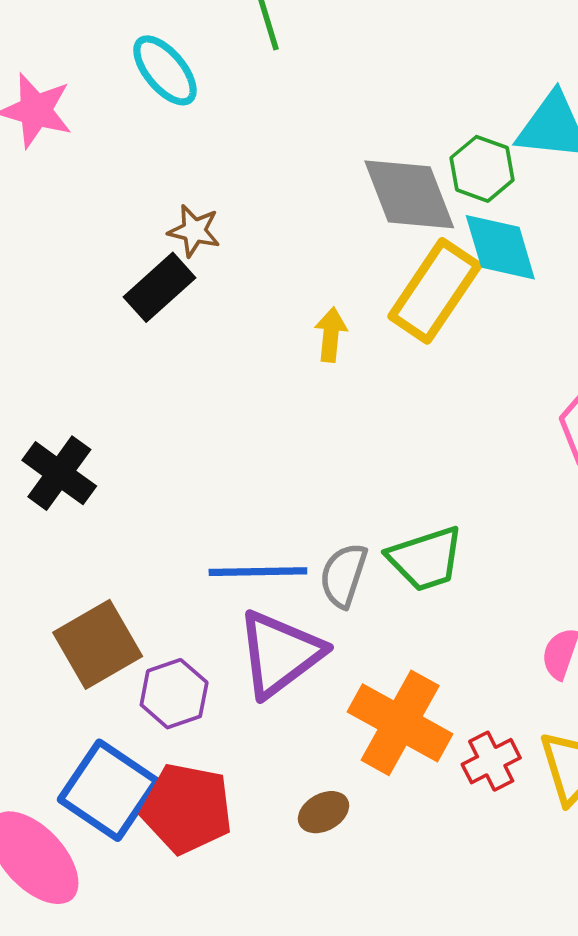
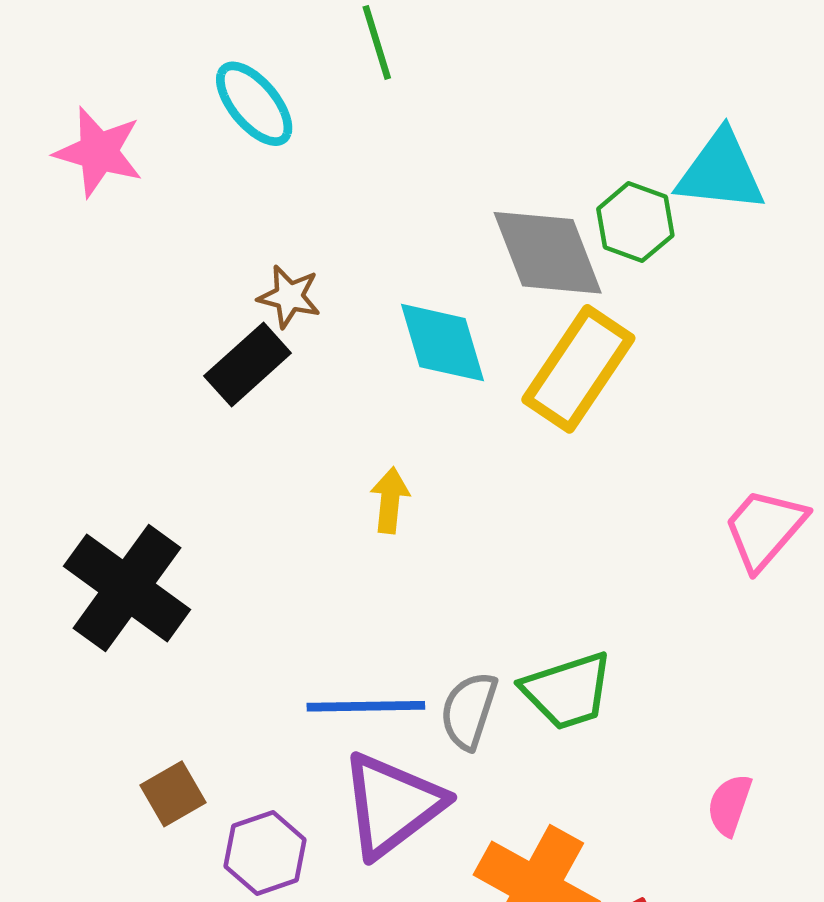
cyan diamond: (500, 247) -> (443, 343), moved
yellow arrow: (331, 335) -> (390, 500), moved
black cross: (59, 473) -> (127, 588), size x1.4
brown square: (98, 644) -> (173, 794), size x0.6

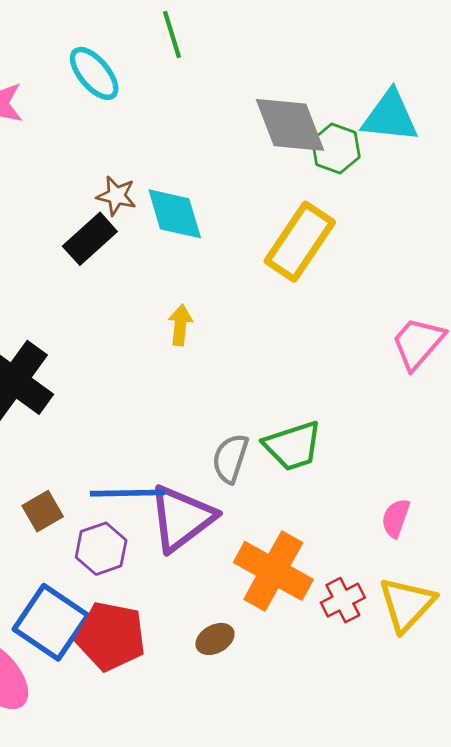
gray diamond: (548, 253) -> (290, 125), moved
cyan diamond: (443, 343) -> (175, 214), moved
blue line: (366, 706) -> (127, 493), moved

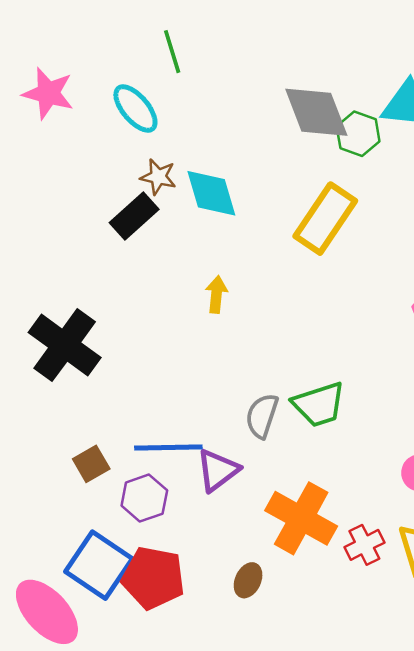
green line: (172, 35) -> (172, 52), moved
cyan ellipse: (94, 73) -> (135, 109), moved
purple triangle: (182, 518) -> (218, 470), size x0.7
brown ellipse: (215, 639) -> (248, 580), turned -36

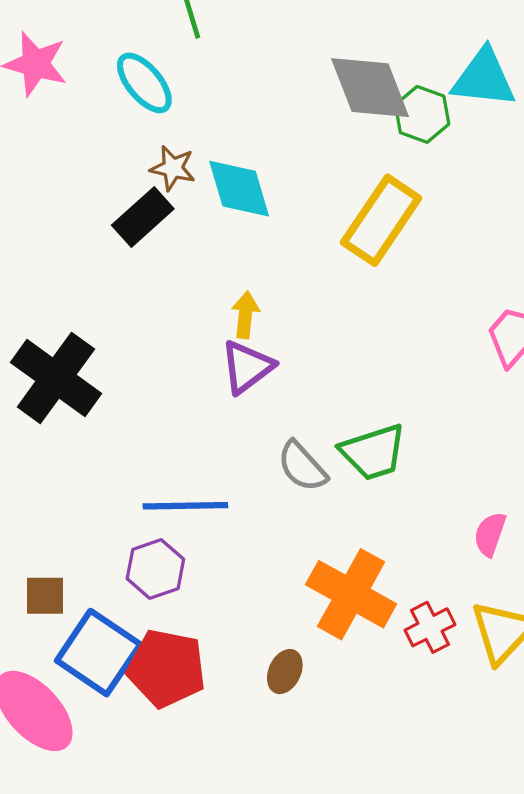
gray semicircle: (262, 416) -> (302, 466), turned -60
brown square: (91, 464) -> (45, 596), moved, turned 30
purple triangle: (218, 470) -> (247, 367), moved

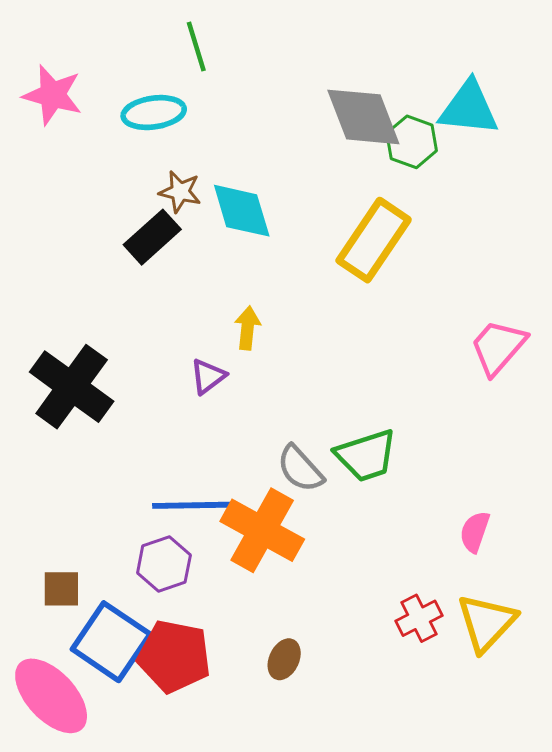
cyan ellipse: (144, 83) -> (154, 113), turned -58
purple triangle: (247, 367) -> (208, 376), moved, size x0.7
orange cross: (351, 594) -> (262, 530), moved

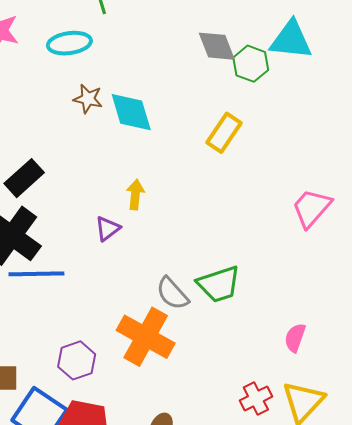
gray diamond: (363, 117) -> (217, 46), size x0.7
black rectangle: (152, 237) -> (24, 178), moved
yellow rectangle: (374, 240) -> (224, 133), size x0.7
blue line: (192, 505) -> (36, 274), moved

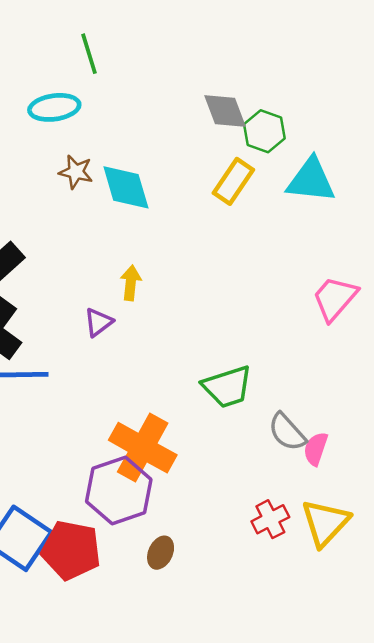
cyan triangle: (291, 40) -> (311, 180), moved
yellow rectangle: (224, 133) -> (233, 181), moved
gray semicircle: (172, 293) -> (287, 432), moved
purple hexagon: (77, 360) -> (119, 491), moved, size x1.5

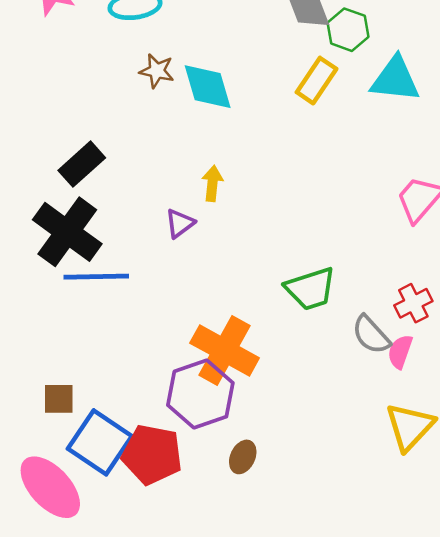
red cross: (270, 519) -> (413, 303), moved

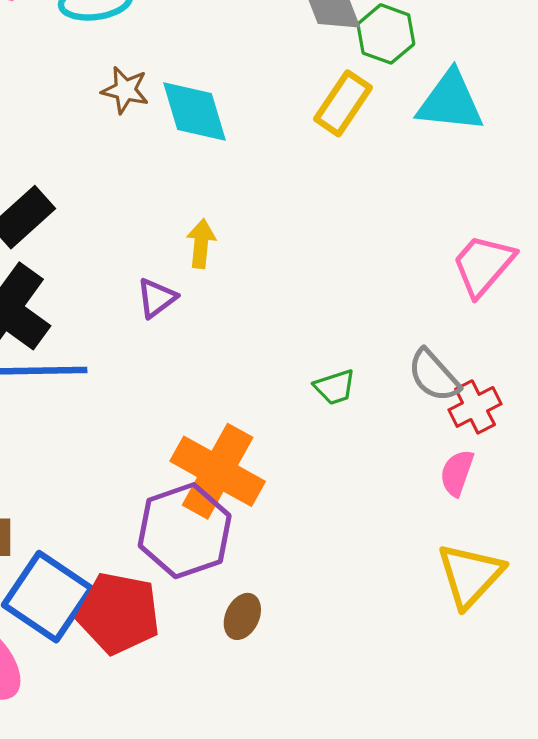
green trapezoid: (311, 289) -> (335, 387), size x0.6
gray semicircle: (371, 335) -> (434, 376), moved

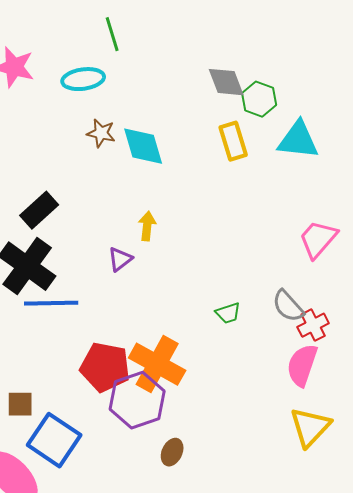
yellow rectangle: (343, 103) -> (233, 141), turned -51
pink semicircle: (457, 473) -> (302, 365), size x1.5
red pentagon: (119, 613) -> (105, 367), moved

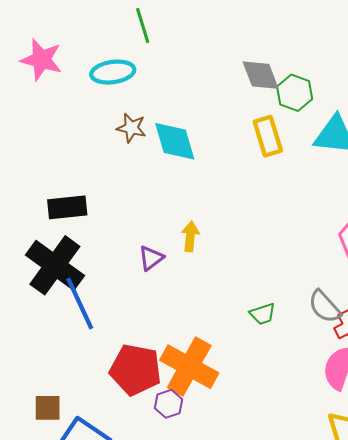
black rectangle: (39, 210) -> (67, 207), turned 36
yellow arrow: (147, 226) -> (190, 236), moved
blue line: (51, 303) -> (80, 304), turned 66
purple hexagon: (137, 400) -> (169, 404), size x0.5

